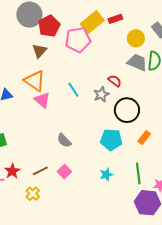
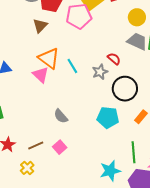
orange triangle: (35, 81) -> (49, 58), moved
cyan star: (106, 175) -> (110, 171), moved, size x1.5

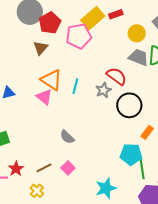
red semicircle: (114, 59) -> (116, 76), size x1.5
cyan line: (72, 66) -> (75, 86), turned 49
cyan pentagon: (108, 117) -> (131, 154), moved
cyan star: (110, 171) -> (106, 188), moved

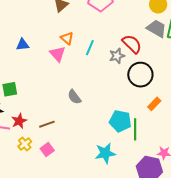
orange triangle: (51, 80) -> (67, 38), size x0.6
cyan pentagon: (131, 154) -> (120, 121), moved
pink square: (68, 168) -> (47, 149), moved
green line: (142, 168) -> (135, 129), moved
yellow cross: (37, 191) -> (25, 144), moved

